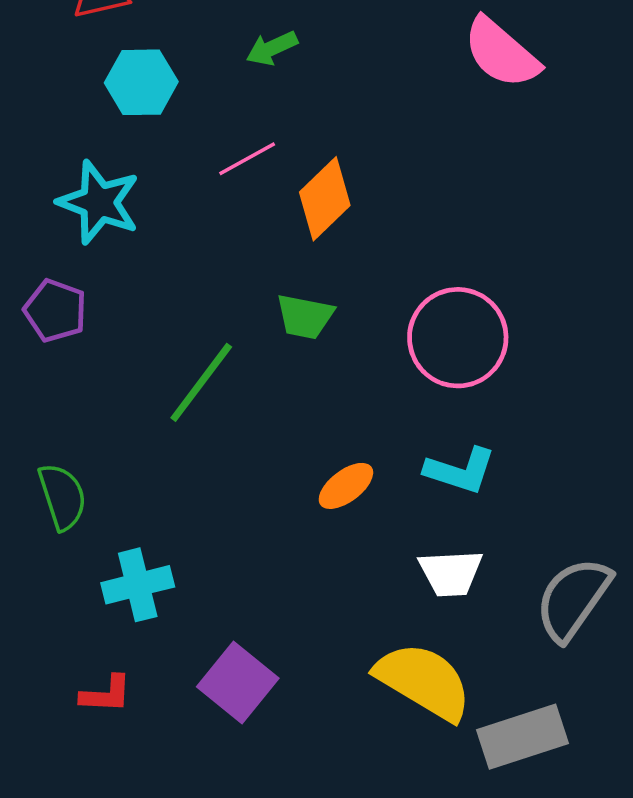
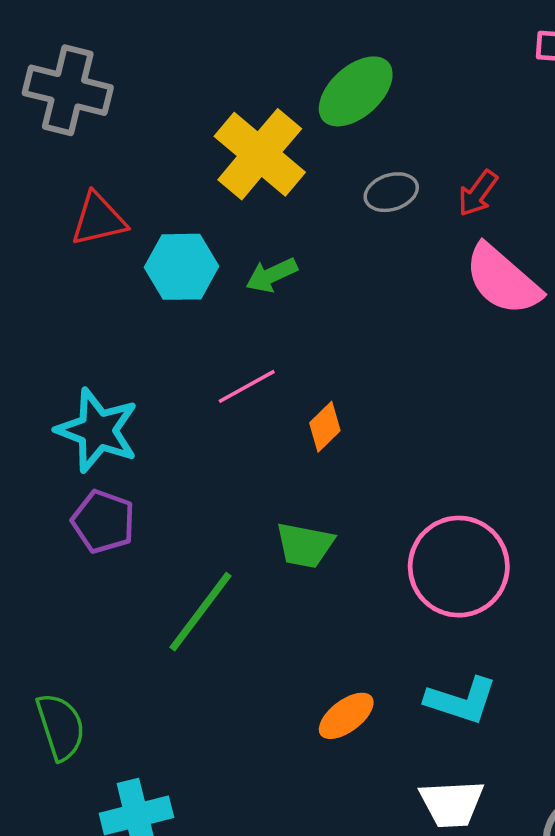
cyan hexagon: (141, 82) -> (181, 267), moved
orange diamond: (325, 199) -> (325, 427), size x0.6
purple pentagon: (55, 311) -> (103, 522), moved

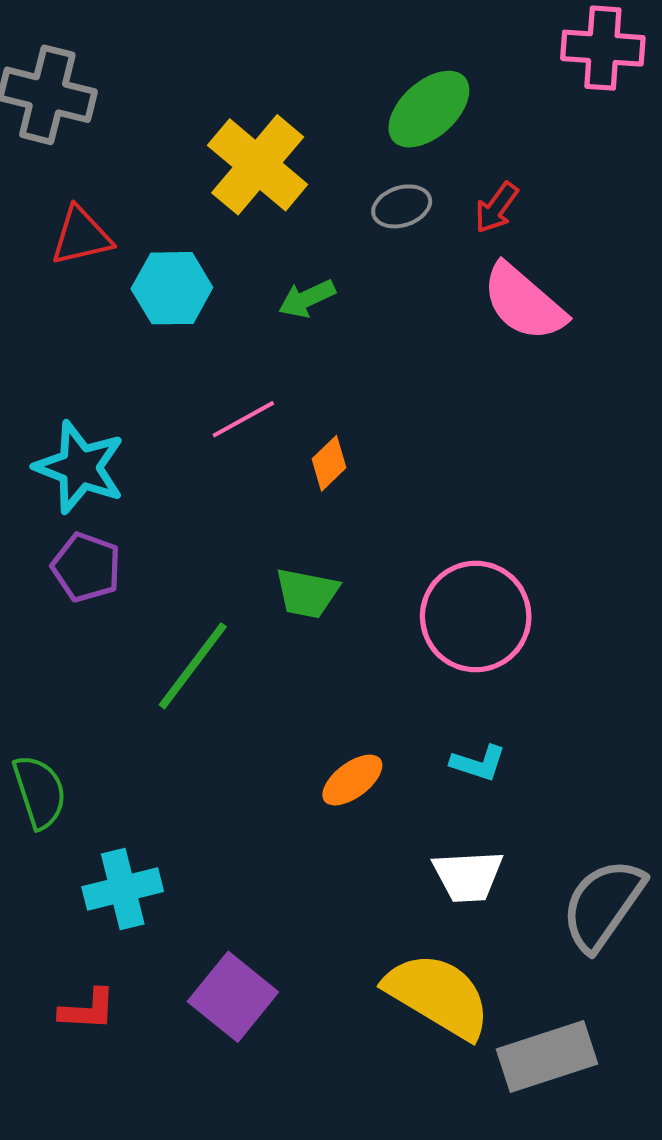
green ellipse: (356, 91) -> (429, 109), moved
green arrow: (272, 275) -> (307, 299), moved
cyan L-shape: (461, 700) -> (478, 763), size x0.7

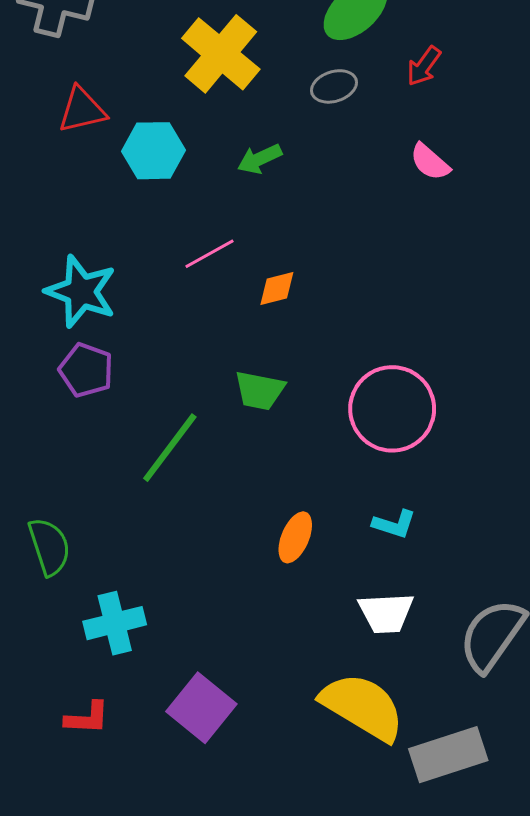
red arrow: (496, 208) -> (424, 66), moved
pink semicircle: (524, 302) -> (430, 162), size x0.6
orange diamond: (329, 463) -> (277, 288), turned 30
orange ellipse: (352, 780) -> (295, 537), turned -30

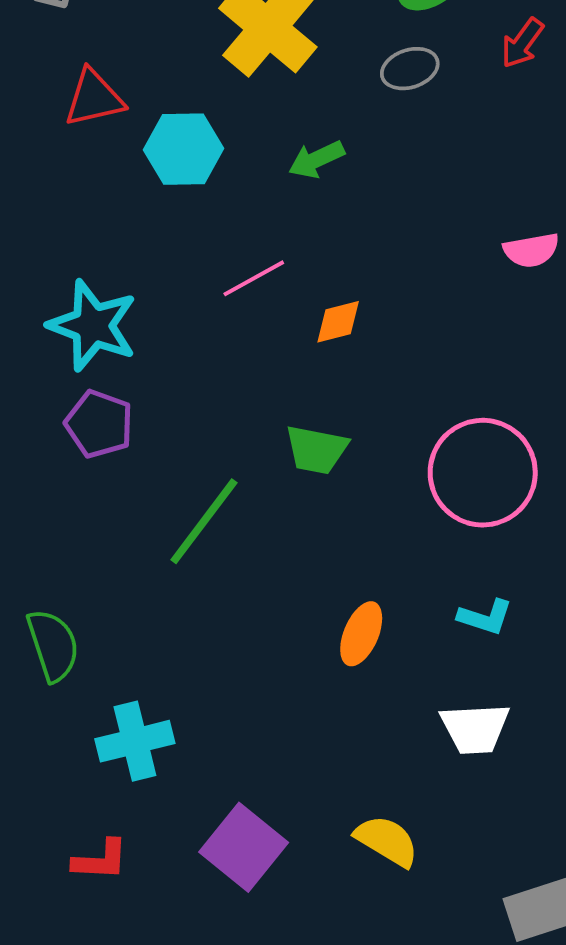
pink semicircle: (430, 162) -> (531, 250), moved, turned -51
yellow semicircle: (363, 707) -> (387, 841), moved, size x0.6

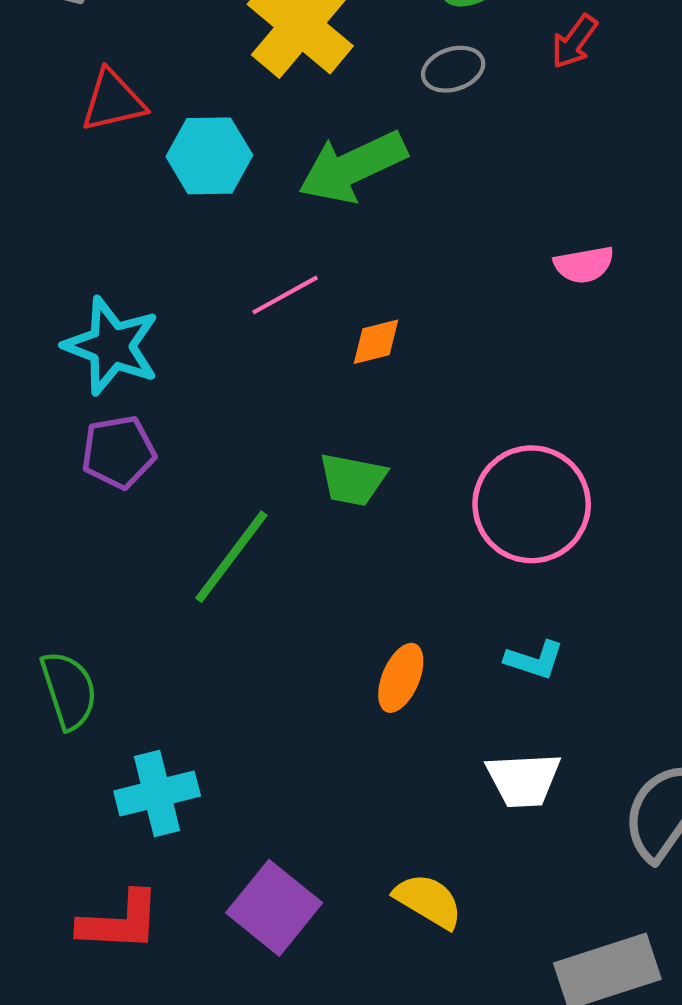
green arrow: (316, 159) -> (353, 167), size x1.8
purple pentagon: (99, 424) -> (118, 452), turned -30
red L-shape: (100, 860) -> (120, 922), size x1.4

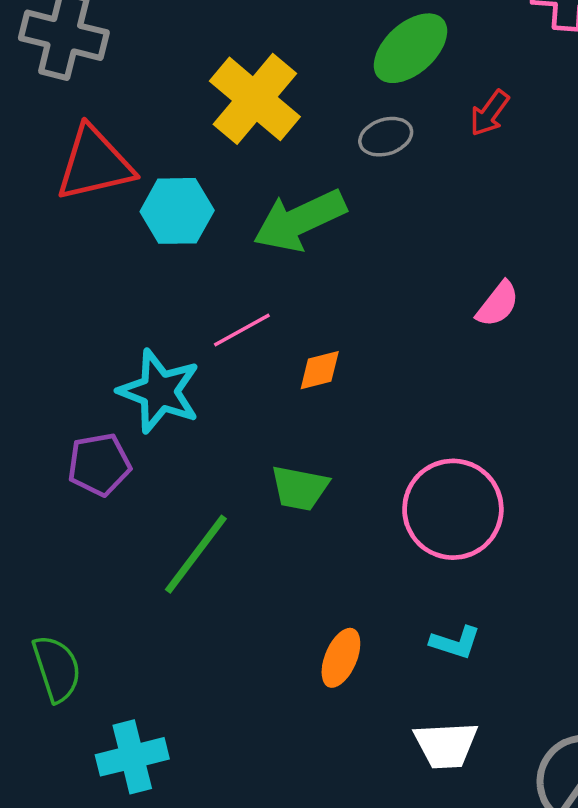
red triangle: (113, 101) -> (94, 164), size x1.4
pink semicircle: (584, 265) -> (498, 304), turned -42
cyan star: (112, 346) -> (159, 391), moved

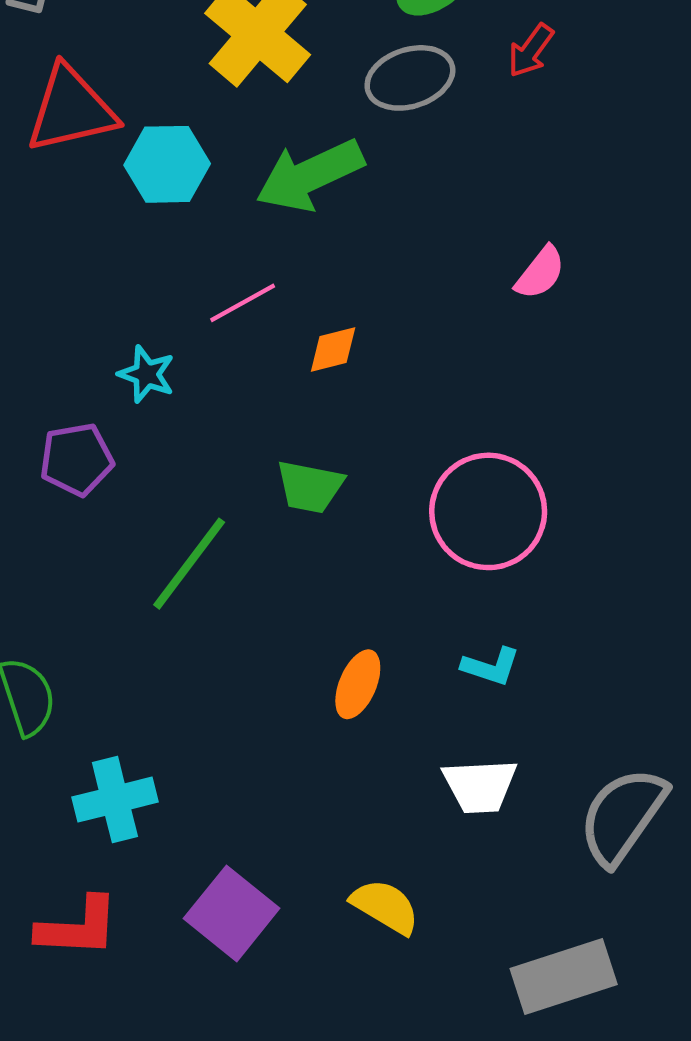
gray ellipse: (386, 137) -> (410, 78), size x1.4
cyan star: (159, 391) -> (147, 374), size x0.6

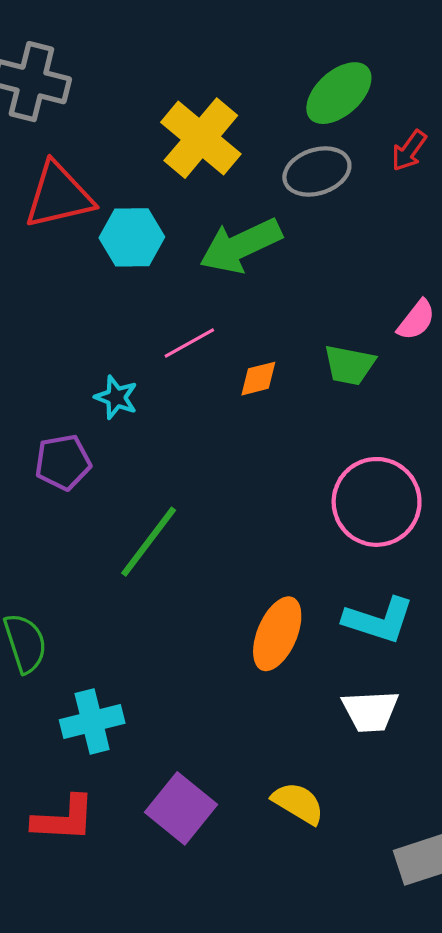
green trapezoid: (310, 487) -> (349, 365), moved
cyan L-shape: (491, 666) -> (379, 620), size x1.6
orange ellipse: (358, 684) -> (277, 634), size x1.4

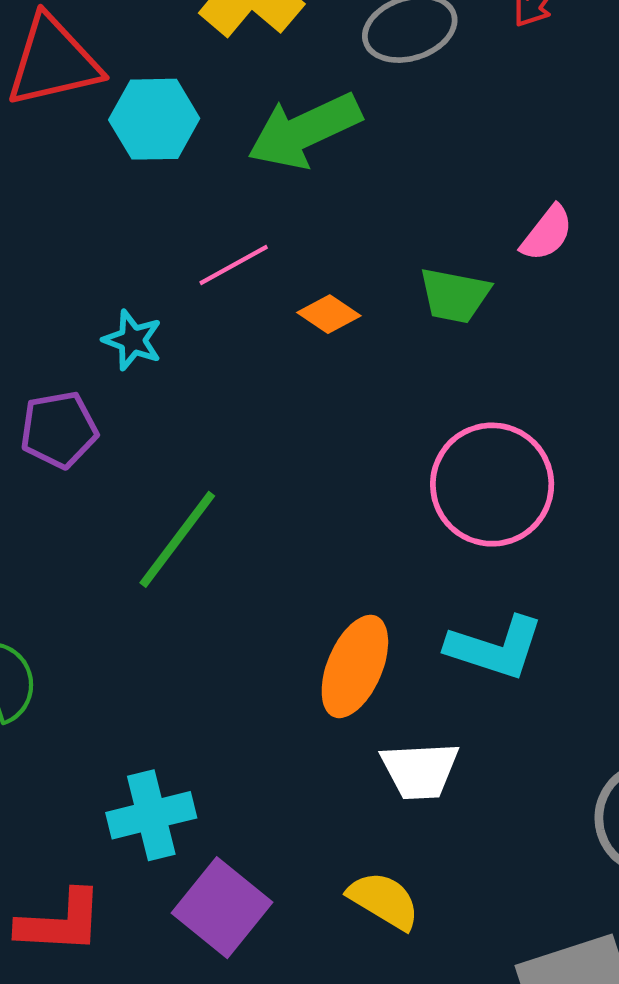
orange diamond: (258, 379) -> (329, 314), turned 48
white trapezoid: (370, 711) -> (420, 770), moved
cyan cross: (92, 722) -> (151, 815), moved

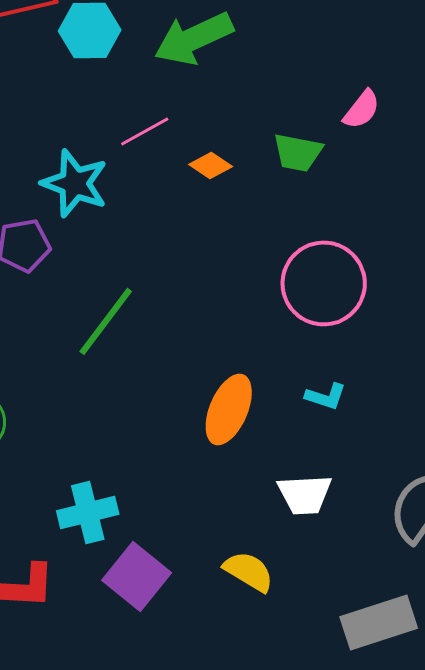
cyan star: (132, 340) -> (75, 183), size x1.6
cyan L-shape: (495, 648) -> (326, 396), size x0.6
white trapezoid: (420, 770) -> (305, 494), moved

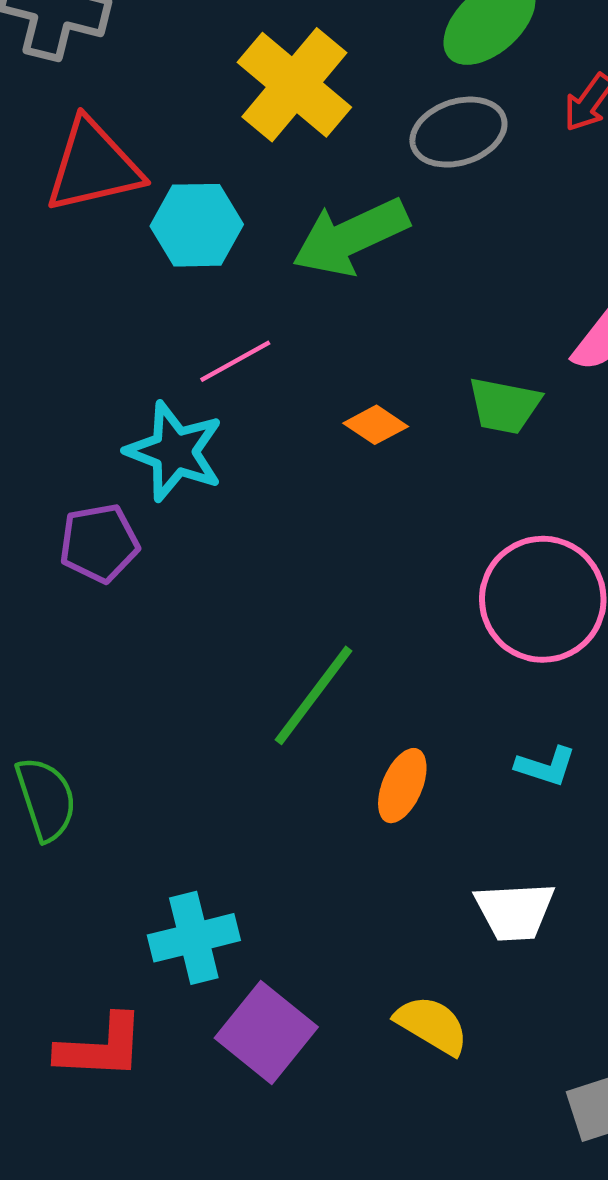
pink line: (145, 131) -> (235, 361), moved
green line: (106, 321) -> (314, 695), moved
orange ellipse: (229, 409) -> (402, 786), size x0.7

